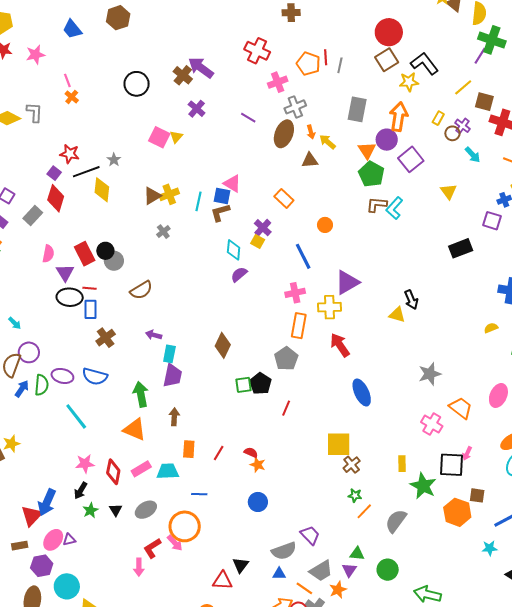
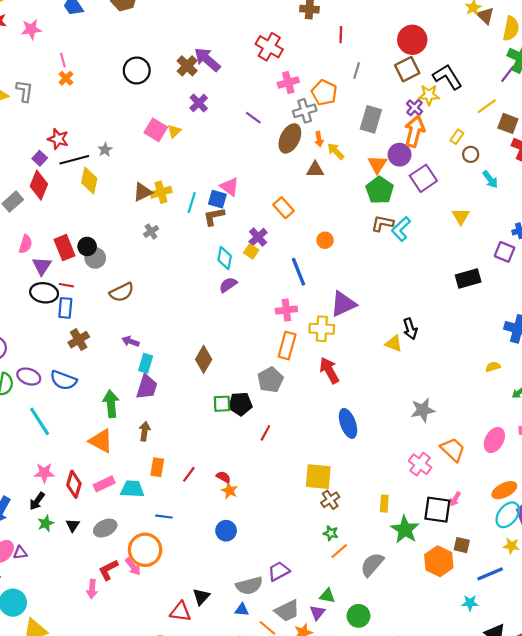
red line: (326, 57) -> (341, 35), moved
orange pentagon: (308, 64) -> (324, 93), moved
purple cross: (463, 126) -> (414, 108), moved
black pentagon: (260, 383) -> (240, 404), turned 30
purple trapezoid: (310, 535) -> (279, 571), turned -80

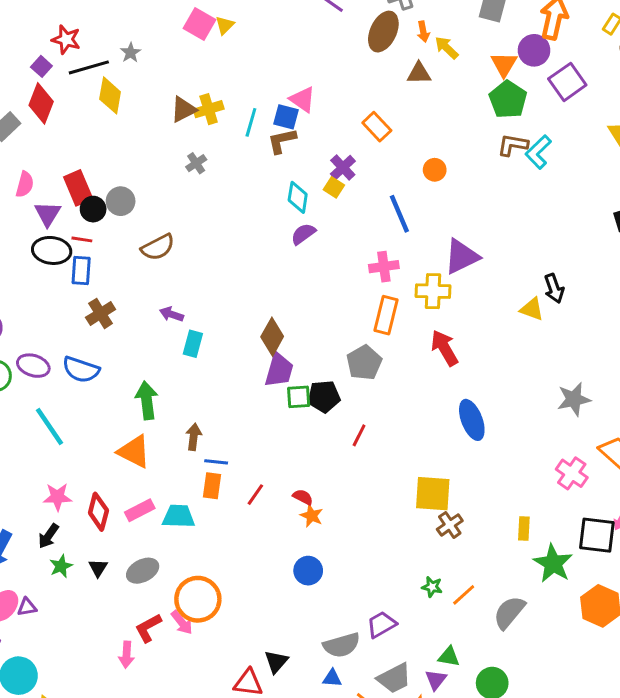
black circle: (87, 246) -> (93, 209), moved
purple trapezoid: (147, 387) -> (279, 370), moved
blue line: (164, 517) -> (216, 462), moved
green star: (331, 533) -> (432, 587), moved

